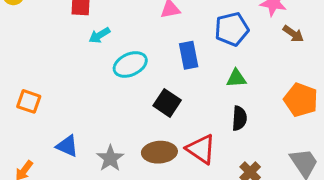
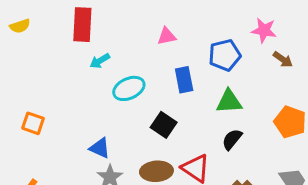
green triangle: (236, 78) -> (229, 102), size x1.4
black semicircle: (239, 118) -> (232, 139), turned -145
blue triangle: (67, 146) -> (100, 148), moved

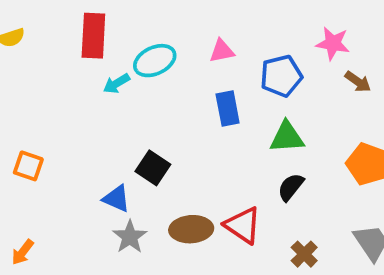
pink triangle: (167, 36) -> (222, 51), moved
cyan ellipse: (129, 88) -> (155, 61), moved
black square: (164, 125) -> (153, 168), moved

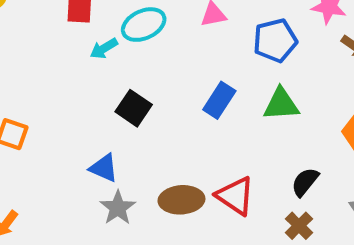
blue rectangle: (228, 108) -> (219, 100), moved, turned 44
black square: (153, 168) -> (134, 108), moved
black semicircle: (291, 187) -> (305, 182), moved

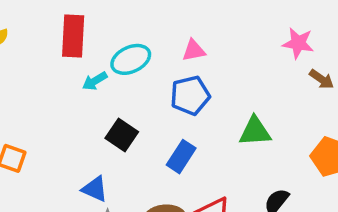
blue pentagon: (275, 40) -> (190, 95), moved
blue rectangle: (219, 100) -> (181, 157), moved

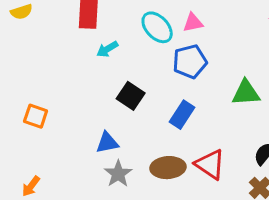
cyan ellipse: (131, 59) -> (157, 27), moved, turned 72
blue triangle: (95, 189) -> (107, 143), turned -35

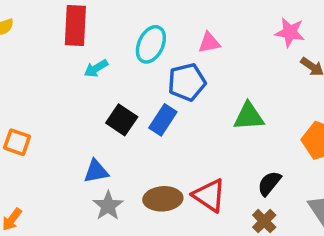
pink triangle: (193, 23) -> (209, 43), moved
cyan ellipse: (157, 27) -> (151, 44), turned 68
blue rectangle: (182, 115) -> (163, 120), moved

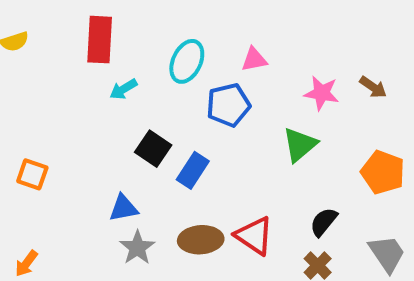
pink star: (290, 32) -> (322, 93), moved
green triangle: (249, 116) -> (300, 145), turned -36
blue rectangle: (163, 120) -> (193, 170), moved

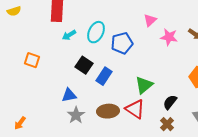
pink triangle: (254, 59) -> (150, 20), moved, turned -32
cyan ellipse: (187, 61) -> (96, 32), moved
green triangle: (300, 145) -> (144, 85), moved
orange square: (32, 174) -> (32, 60), moved

